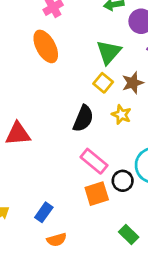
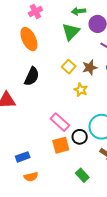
green triangle: (109, 52) -> (71, 32), moved
black semicircle: (83, 118) -> (32, 76), moved
blue rectangle: (44, 212) -> (23, 157), turned 32

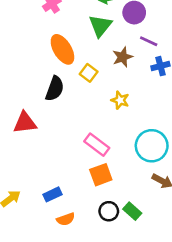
orange ellipse: (29, 39) -> (62, 49), moved
yellow square: (69, 67) -> (89, 73), moved
brown star: (90, 67) -> (123, 57), moved
black circle: (80, 137) -> (109, 211), moved

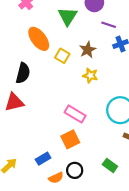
brown star: (123, 57) -> (88, 50), moved
black semicircle: (55, 89) -> (23, 73), moved
orange square: (101, 175) -> (70, 139), moved
black circle: (109, 211) -> (75, 170), moved

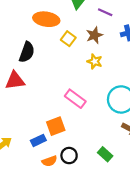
purple line: (109, 25) -> (105, 12), moved
orange ellipse: (39, 39) -> (46, 19), turned -50
orange square: (70, 139) -> (56, 126), moved

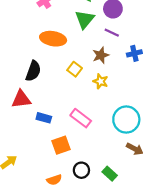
yellow square: (68, 39) -> (75, 69), moved
blue rectangle: (38, 140) -> (44, 118), moved, turned 40
black circle: (69, 156) -> (81, 170), moved

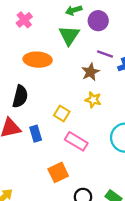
purple line: (112, 33) -> (105, 54), moved
yellow square: (75, 69) -> (62, 113), moved
blue rectangle: (44, 118) -> (36, 134), moved, turned 64

